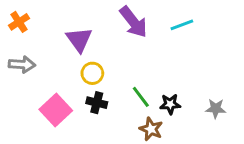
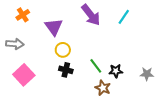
orange cross: (19, 22) -> (23, 15), moved
cyan line: (182, 25) -> (124, 17), turned -35
pink square: (56, 110) -> (24, 75), moved

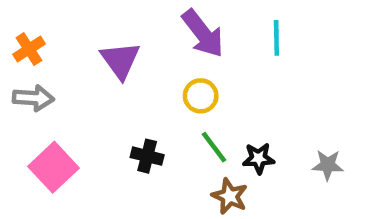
orange cross: (23, 15) -> (29, 49), moved
cyan line: (124, 17) -> (276, 38), turned -35
yellow circle: (63, 50) -> (201, 96), moved

